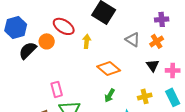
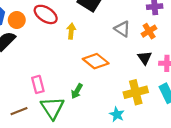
orange circle: (47, 41) -> (17, 20), moved
green arrow: (110, 95) -> (77, 91), moved
yellow cross: (145, 96) -> (136, 92), size x1.5

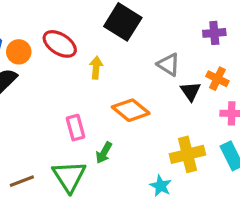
orange cross: (149, 31) -> (217, 79), moved, turned -32
black triangle: (145, 58) -> (191, 91), moved
pink rectangle: (38, 84) -> (76, 128), moved

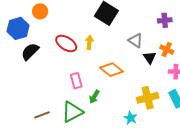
red ellipse: (60, 44) -> (66, 43), moved
orange circle: (19, 52) -> (40, 11), moved
green triangle: (69, 176) -> (72, 112), turned 35

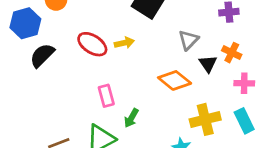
gray triangle: (136, 40) -> (188, 40), turned 42
yellow arrow: (89, 42) -> (124, 43), turned 72
orange diamond: (111, 70) -> (175, 80), moved

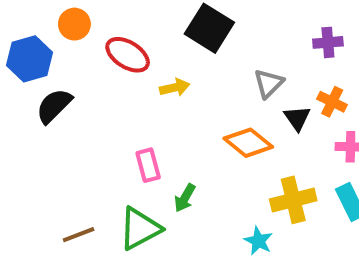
red ellipse: (92, 44) -> (128, 55), moved

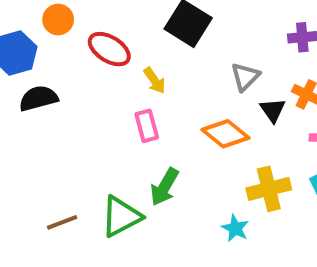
yellow arrow: (175, 87) -> (155, 81), turned 68
black semicircle: (54, 106) -> (38, 98), turned 30
pink rectangle: (148, 165) -> (147, 126), moved
green arrow: (185, 198) -> (164, 187), size x1.4

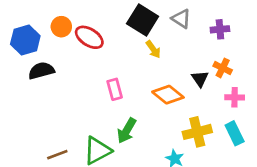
orange circle: (58, 20) -> (61, 27), moved
gray triangle: (245, 77) -> (181, 19), moved, turned -42
yellow arrow: (155, 81) -> (153, 49), moved

